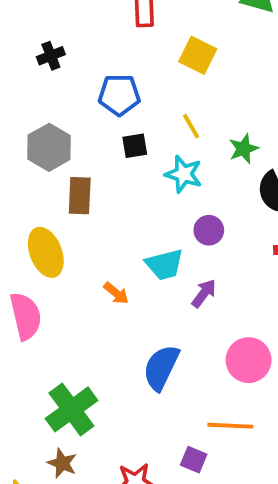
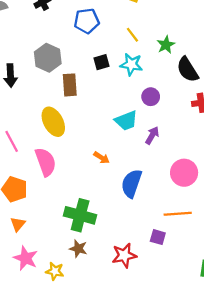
black square: (135, 146) -> (101, 62), moved
orange arrow: (116, 293) -> (101, 158), moved
green cross: (71, 409) -> (80, 215), turned -32

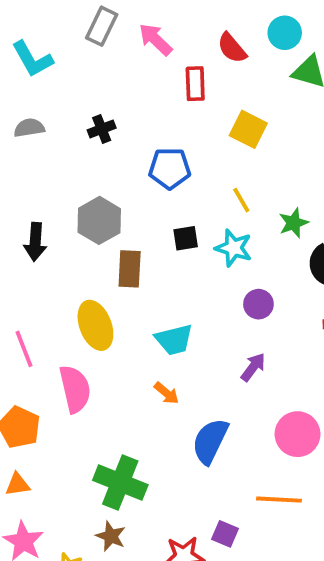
cyan trapezoid: (126, 121) -> (174, 340), moved
orange triangle: (18, 224) -> (18, 484), turned 35
purple square: (158, 237) -> (225, 534), moved

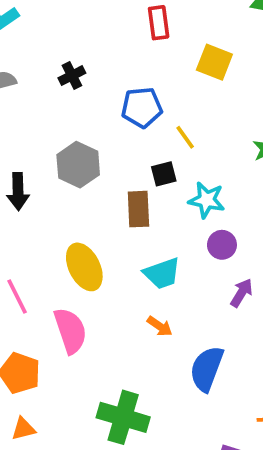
yellow line: (241, 200) -> (185, 137), moved
cyan star: (234, 248) -> (207, 200), moved
brown rectangle: (130, 269) -> (138, 209), moved
purple circle: (258, 304) -> (222, 245), moved

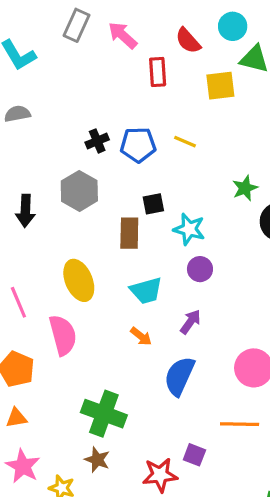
yellow square: (214, 62) -> (220, 86), moved, turned -32
black cross: (72, 75) -> (97, 141), moved
yellow line: (185, 137) -> (185, 142), moved, turned -35
purple arrow: (242, 293) -> (190, 322), moved

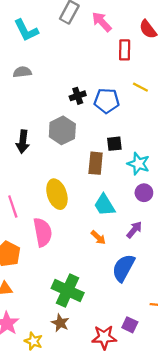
yellow line: (185, 142) -> (140, 87), moved
cyan trapezoid: (146, 291) -> (104, 205), turned 70

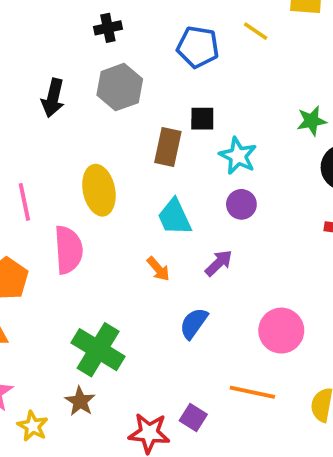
black cross: (78, 96) -> (108, 28), moved
blue semicircle: (123, 268) -> (194, 323), size x0.7

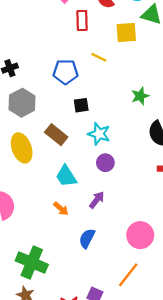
black square: (202, 119) -> (81, 105), moved
green star: (312, 121) -> (140, 96), moved
brown rectangle: (168, 147) -> (56, 135), turned -55
yellow ellipse: (99, 190) -> (22, 148), moved
orange line: (252, 392) -> (128, 275), turned -56

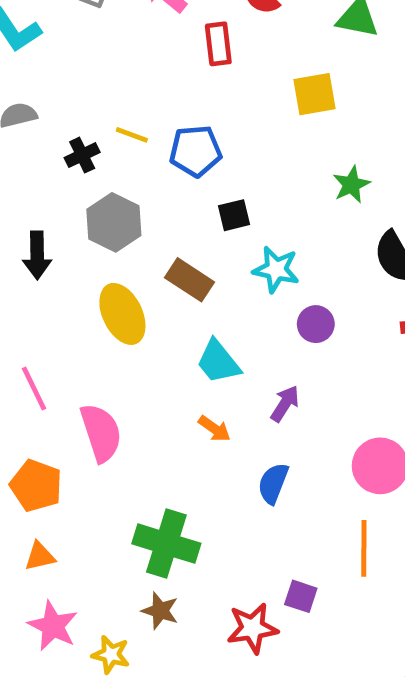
yellow square: (126, 32) -> (314, 94), moved
yellow line: (99, 57) -> (132, 135), moved
purple circle: (105, 163) -> (316, 324), moved
orange line: (128, 275) -> (364, 548), turned -32

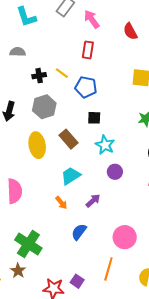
red rectangle: (218, 44) -> (88, 50), moved
cyan trapezoid: (218, 362) -> (71, 176), turned 80

